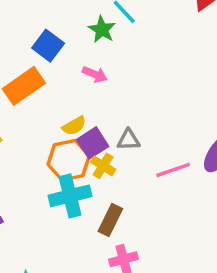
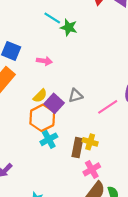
green star: (102, 29) -> (69, 27), moved
yellow cross: (103, 166) -> (90, 142), moved
cyan cross: (70, 196) -> (49, 139), size x0.7

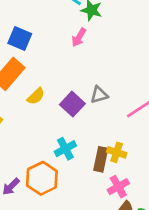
pink arrow: (44, 61) -> (79, 37), moved, turned 112
yellow semicircle: (40, 96) -> (36, 96), moved
orange hexagon: (42, 118) -> (42, 178), moved

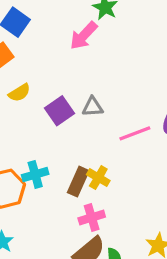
pink arrow: (79, 37) -> (84, 36), size x1.4
cyan cross: (65, 149) -> (35, 175), moved

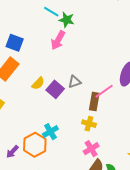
yellow semicircle: (19, 93) -> (38, 83), moved
brown rectangle: (78, 182) -> (94, 102), moved

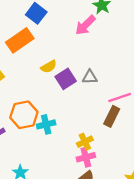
brown rectangle: (94, 102) -> (112, 116), moved
yellow cross: (89, 124) -> (85, 142), moved, turned 32
orange hexagon: (35, 145) -> (24, 115), moved

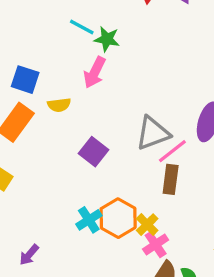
yellow semicircle: (49, 67) -> (59, 105), moved, turned 42
gray triangle: (90, 77) -> (153, 133), moved, size x1.6
orange hexagon: (24, 115) -> (118, 218), moved

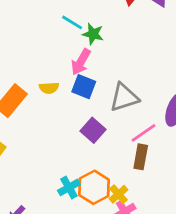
blue square: (25, 80) -> (84, 87), moved
gray triangle: (153, 133) -> (124, 97), moved
purple square: (93, 152) -> (93, 130), moved

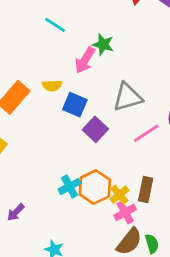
cyan line: (72, 22) -> (55, 25), moved
green star: (93, 34) -> (103, 44), moved
blue square: (84, 87) -> (75, 105), moved
brown rectangle: (141, 157) -> (146, 189), moved

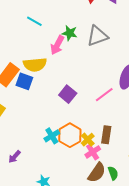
yellow semicircle: (52, 86) -> (35, 65), size x1.6
gray triangle: (128, 97) -> (97, 36), moved
blue square: (75, 105) -> (24, 81), moved

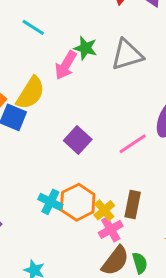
yellow semicircle: (35, 65) -> (31, 93), turned -55
cyan cross: (52, 136) -> (50, 202), turned -35

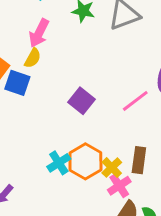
pink arrow: (66, 65) -> (39, 33), moved
yellow semicircle: (31, 93) -> (33, 58), size x0.6
cyan cross: (50, 202) -> (59, 163), turned 35

